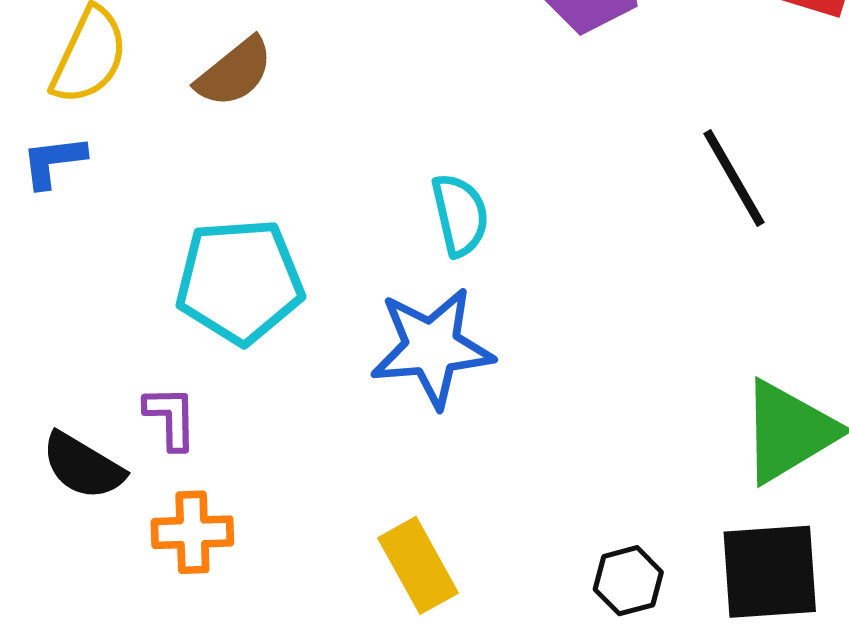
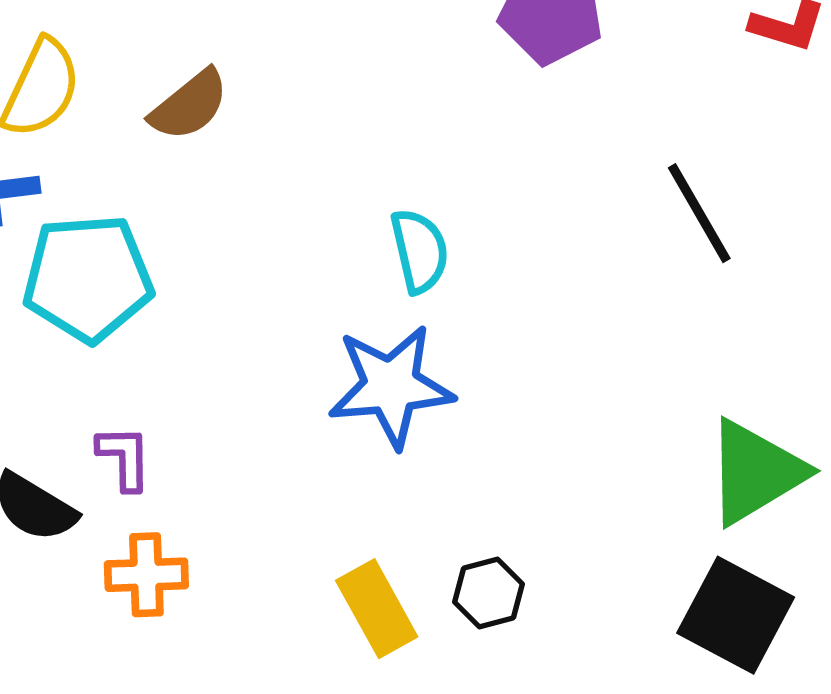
cyan pentagon: (240, 281) -> (88, 278), moved
black square: (770, 572) -> (736, 615), turned 32
black hexagon: (628, 581) -> (489, 593), moved

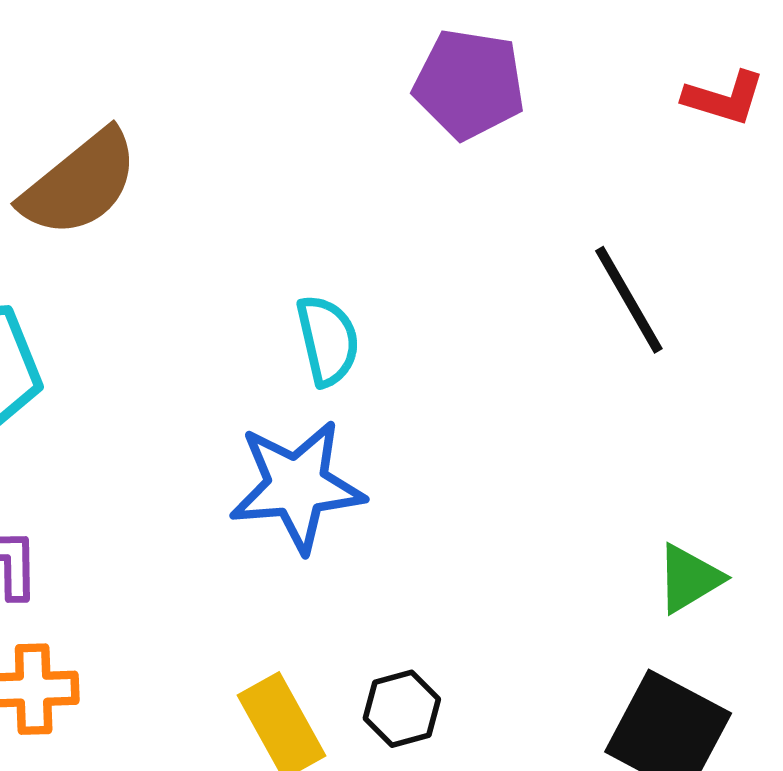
brown semicircle: (189, 105) -> (80, 183), size x1.4
green triangle: (755, 472) -> (689, 578), size x0.6

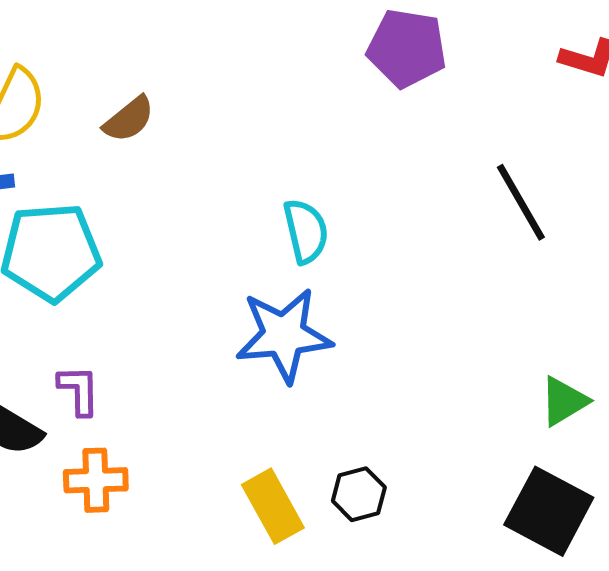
brown semicircle: (80, 183) -> (129, 119), size x0.6

